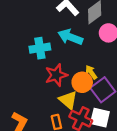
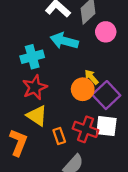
red star: (56, 75) -> (35, 87), moved
yellow triangle: (68, 100) -> (37, 116), moved

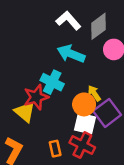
cyan cross: (32, 57) -> (52, 82), moved, turned 35
yellow triangle: (37, 116) -> (25, 112), moved
white square: (106, 126) -> (85, 123), moved

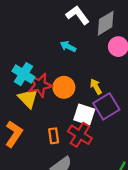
cyan arrow: (71, 54) -> (68, 46), moved, size x0.6
cyan cross: (52, 82) -> (23, 74), moved
orange circle: (84, 104) -> (64, 87), moved

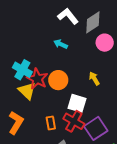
red star: (40, 85) -> (37, 79), turned -30
yellow arrow: (96, 87) -> (94, 78), moved
purple square: (106, 106) -> (96, 128), moved

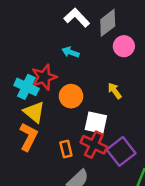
red star: (37, 79) -> (44, 77), moved, turned 30
orange L-shape: (16, 123) -> (28, 137), moved

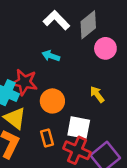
red star: (44, 77) -> (24, 82), turned 30
orange rectangle: (66, 149) -> (47, 138), moved

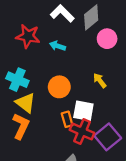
red star: (24, 82) -> (28, 36), moved
orange rectangle: (47, 138) -> (67, 119), moved

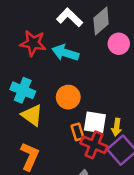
cyan arrow: (57, 46) -> (65, 53), size x1.5
yellow arrow: (100, 81) -> (117, 127), moved, turned -133
orange L-shape: (21, 126) -> (30, 156), moved

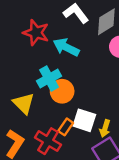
cyan cross: (23, 90) -> (49, 78), moved, turned 30
orange rectangle: (77, 132) -> (66, 127), turned 42
red cross: (94, 145) -> (48, 141), moved

